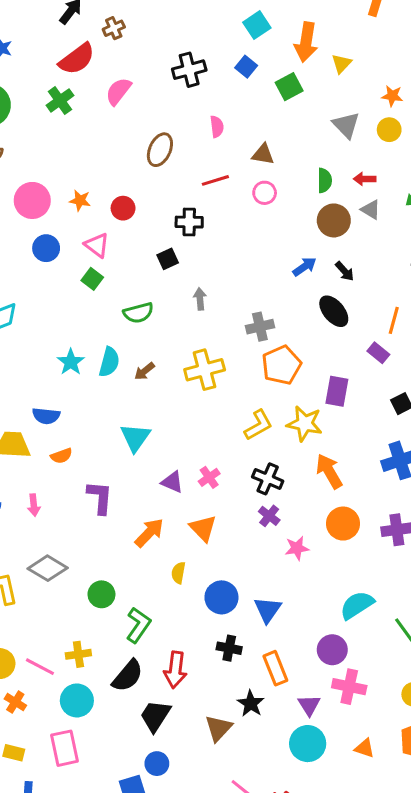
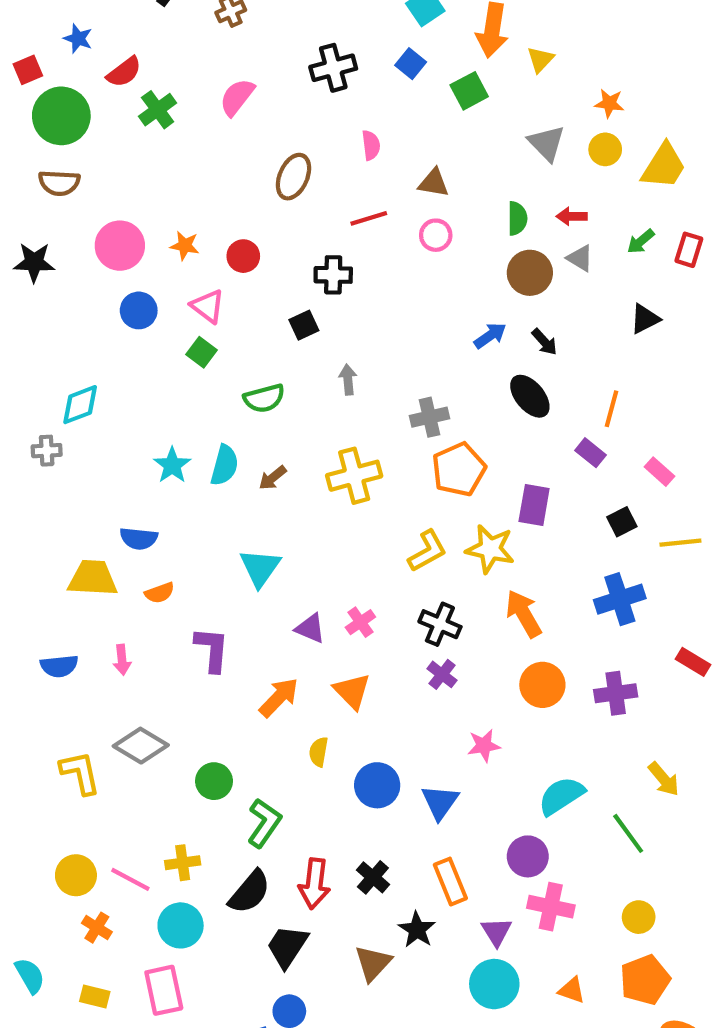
red semicircle: (77, 59) -> (124, 72), moved, size x0.7
pink star: (297, 548) -> (484, 746), moved
black cross: (229, 648) -> (373, 877), moved, turned 30

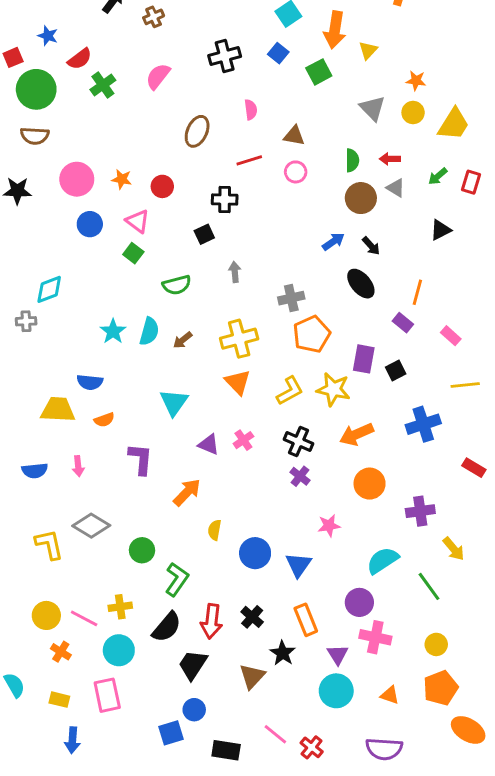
black square: (622, 522) -> (396, 371), moved
orange arrow: (524, 614) -> (357, 434), turned -84
orange triangle: (352, 691) -> (238, 382), moved
purple cross: (616, 693) -> (420, 511), moved

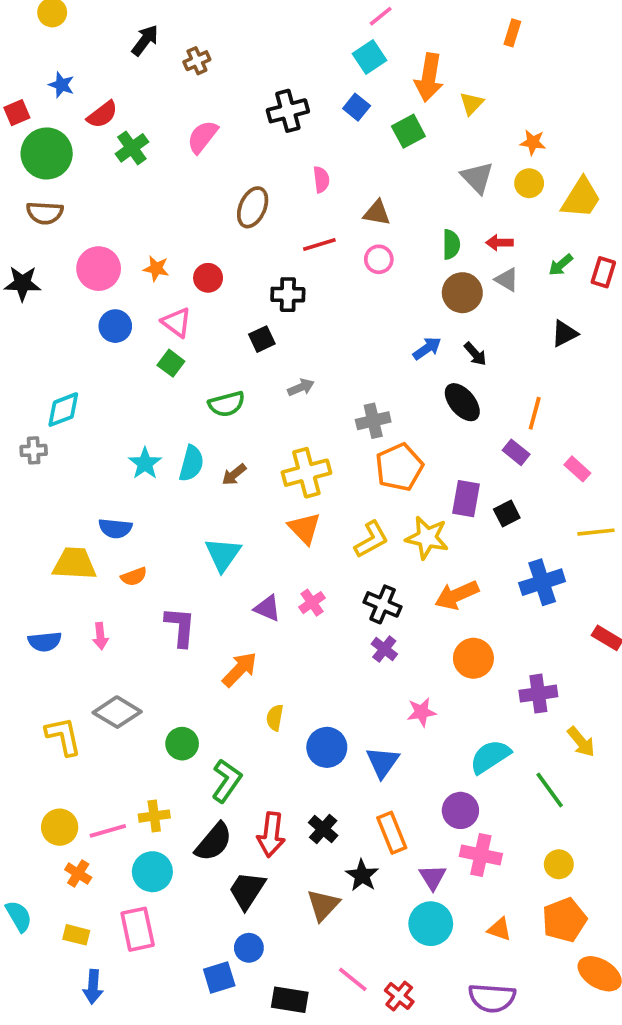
gray arrow: (235, 272) -> (301, 387), turned 72
pink line: (84, 618) -> (108, 831), turned -44

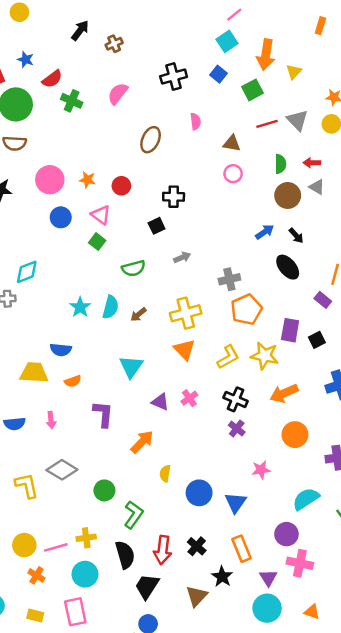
green cross: (132, 148) -> (72, 101), turned -30
red line: (319, 244) -> (267, 124), moved
black semicircle: (214, 842) -> (125, 555), turned -56

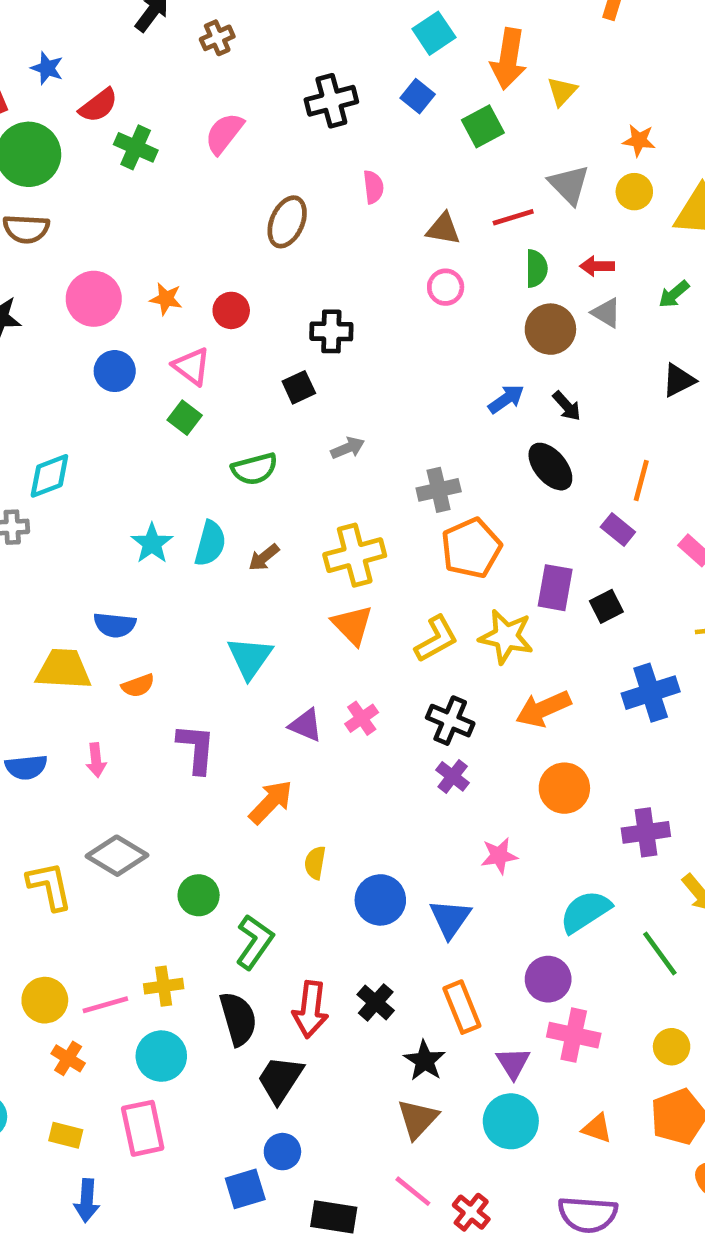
red line: (267, 124) -> (513, 217), moved
brown triangle: (197, 596) -> (418, 1119), moved

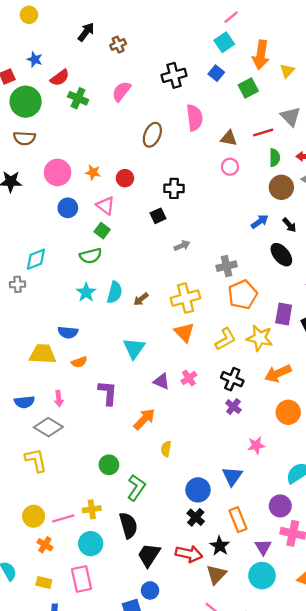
pink semicircle: (373, 187) -> (195, 118), size x1.6
green semicircle: (255, 469) -> (91, 256), moved
gray diamond: (117, 856) -> (48, 427), moved
blue circle: (380, 900) -> (198, 490), moved
red arrow: (310, 1009) -> (189, 554), moved, turned -85

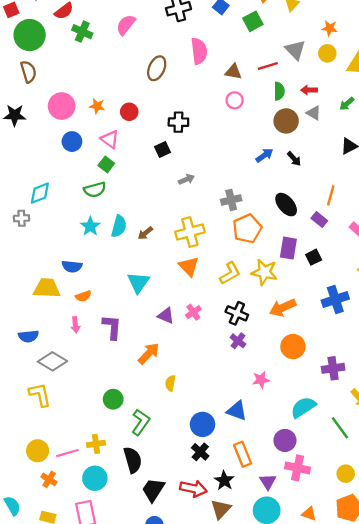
brown semicircle: (24, 138) -> (28, 72), turned -110
black ellipse: (281, 255) -> (286, 205), moved
pink arrow: (59, 399) -> (75, 325), moved
blue triangle: (232, 476) -> (237, 411), turned -45

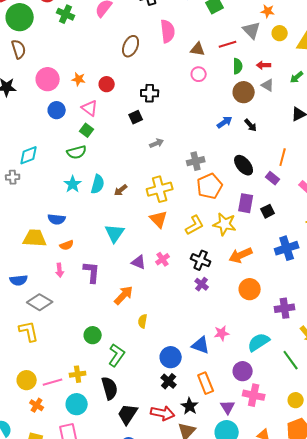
orange star: (330, 28) -> (268, 11), moved
pink star: (261, 380) -> (222, 333), moved

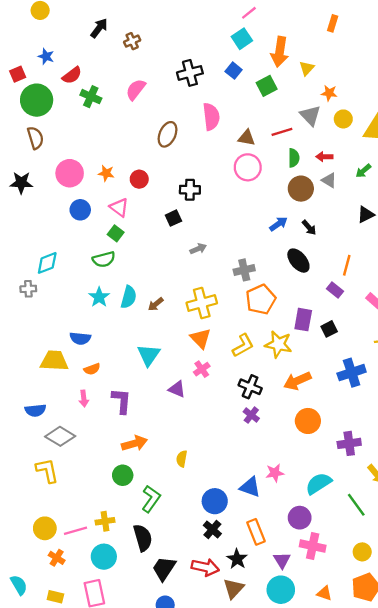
pink circle: (199, 74) -> (248, 167), size x1.5
black ellipse: (244, 165) -> (298, 261), moved
pink cross: (163, 259) -> (202, 369), moved
orange arrow: (124, 295) -> (134, 443), moved, turned 30

